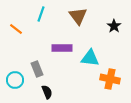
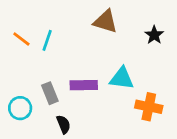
cyan line: (41, 14) -> (47, 40), moved
brown triangle: (78, 16) -> (105, 21), turned -36
purple rectangle: (62, 48) -> (84, 85), moved

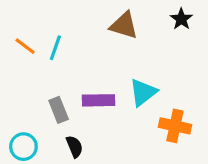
black star: (154, 35) -> (181, 19), moved
cyan triangle: (122, 78) -> (143, 92), turned -45
cyan circle: (20, 108) -> (23, 147), moved

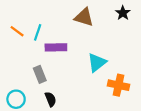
purple rectangle: (98, 100) -> (56, 47), moved

